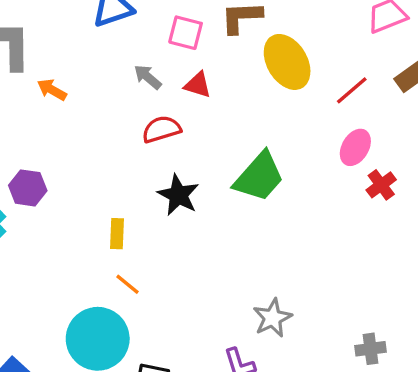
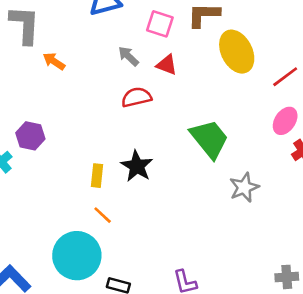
green trapezoid: (259, 177) -> (209, 139), turned -84
black star: (178, 195) -> (137, 166), moved
gray star: (272, 318) -> (244, 187), moved

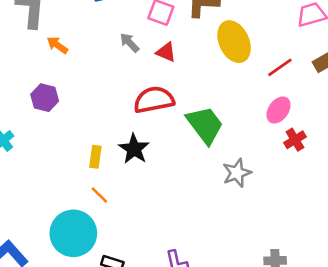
red semicircle: (136, 97) -> (154, 100), moved, size x1.4
purple hexagon: (30, 136) -> (45, 98), moved

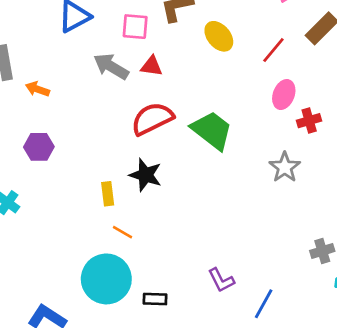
yellow ellipse: (234, 42) -> (219, 36), size x0.7
gray arrow: (129, 43) -> (111, 66), size x1.5
red cross: (295, 140) -> (309, 121), turned 30
gray star: (237, 173) -> (285, 167), moved

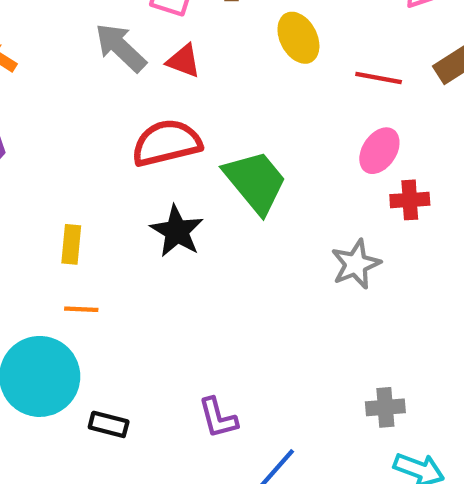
red line: (273, 50) -> (379, 78), turned 48
black star: (145, 175) -> (177, 231), moved
orange line: (123, 232) -> (81, 309), turned -40

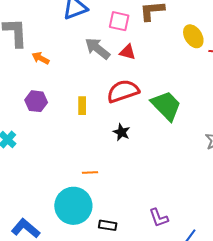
yellow ellipse: (298, 38) -> (193, 36), moved
black star: (177, 231) -> (122, 132), moved, size x0.7
yellow rectangle: (71, 244) -> (82, 106), moved

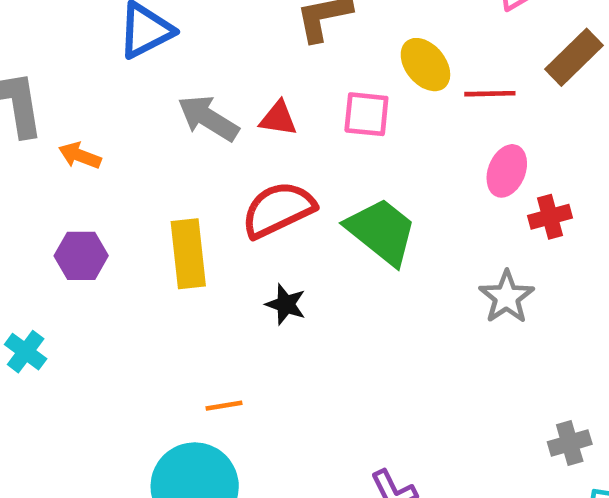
pink square: (119, 21) -> (366, 114), moved
yellow rectangle: (82, 106) -> (188, 254), size x1.6

